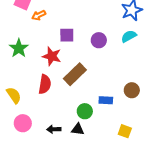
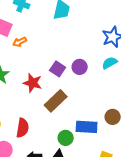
purple square: (67, 35) -> (58, 69), moved, turned 35
red semicircle: (45, 84) -> (23, 128), moved
blue rectangle: (106, 100) -> (87, 127), size x1.5

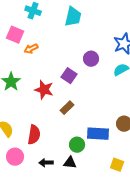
purple circle: (80, 67) -> (91, 59), moved
brown rectangle: (56, 101) -> (67, 108), size x0.6

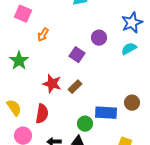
orange arrow: (31, 49) -> (43, 35), moved, turned -32
red star: (44, 90) -> (52, 84), moved

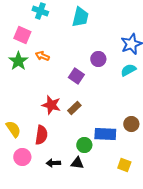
orange arrow: (43, 35) -> (42, 56), turned 80
green star: (19, 61) -> (18, 61), moved

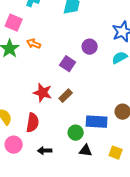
black triangle: (77, 163) -> (86, 151), moved

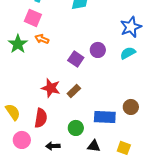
pink square: (14, 23) -> (33, 18), moved
purple circle: (90, 47) -> (98, 50), moved
green circle: (76, 133) -> (76, 128), moved

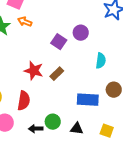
cyan semicircle: (128, 53) -> (101, 61), moved, turned 126
green circle: (76, 128) -> (53, 122), moved

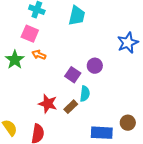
cyan semicircle: (101, 61) -> (85, 94), moved

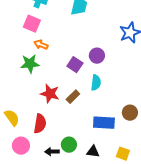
green star: (15, 60) -> (30, 64), moved, turned 30
cyan semicircle: (85, 94) -> (96, 83), moved

